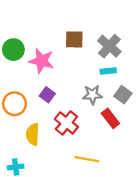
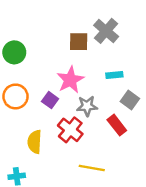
gray cross: (109, 46) -> (106, 31), moved
pink star: (42, 61) -> (70, 80), moved, turned 30
gray star: (92, 95) -> (87, 106), moved
orange circle: (15, 104) -> (15, 96), moved

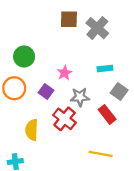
brown square: (79, 42) -> (69, 19), moved
green circle: (14, 52) -> (24, 57), moved
pink star: (70, 80) -> (65, 73), size x0.6
yellow line: (92, 168) -> (101, 154), moved

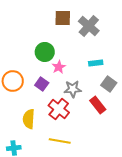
green circle: (24, 57) -> (45, 52), moved
yellow line: (101, 154) -> (60, 141), moved

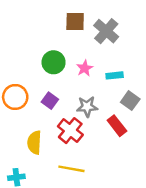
pink star: (59, 67) -> (85, 68), moved

